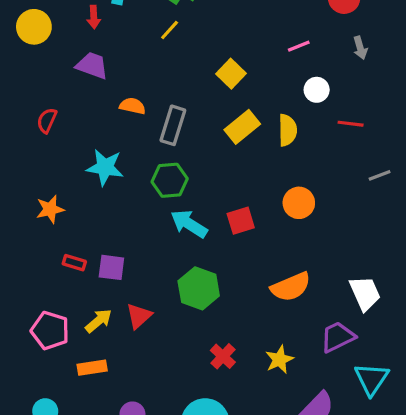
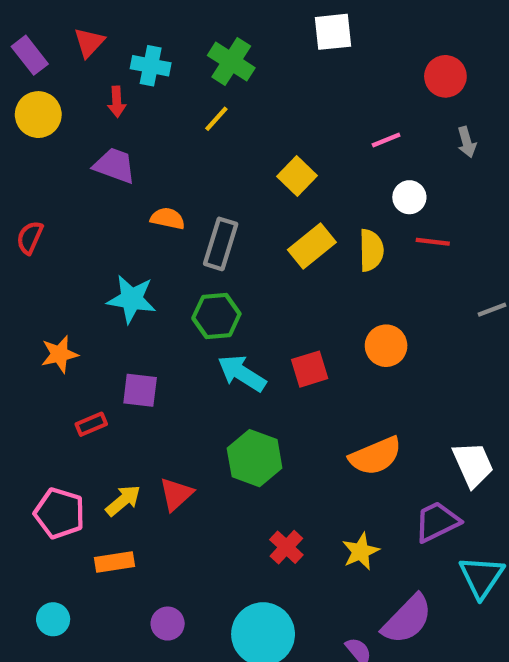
red semicircle: (47, 120) -> (30, 238), moved
red line: (351, 124) -> (433, 242), moved
red rectangle: (74, 263) -> (91, 424), turned -40
purple square: (111, 267) -> (140, 390), moved

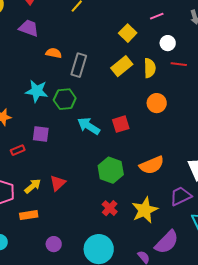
yellow square: (297, 176) -> (128, 33), moved
green hexagon: (216, 316) -> (65, 99), moved
orange circle: (386, 346) -> (157, 103), moved
green hexagon: (255, 458) -> (111, 170), moved
yellow star: (361, 551) -> (145, 210), size x1.5

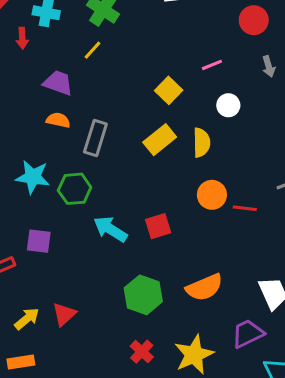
purple trapezoid: (29, 28) -> (58, 83), moved
red line: (179, 64) -> (245, 208), moved

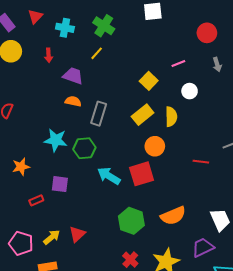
red arrow: (22, 38) -> (49, 55), moved
orange circle: (212, 195) -> (155, 146), moved
red square: (158, 226) -> (142, 174), size x1.4

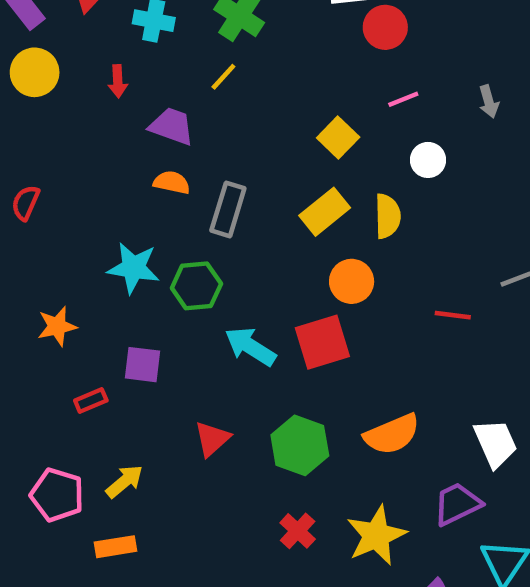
red circle: (207, 33) -> (385, 27), moved
red triangle: (77, 234) -> (212, 439), moved

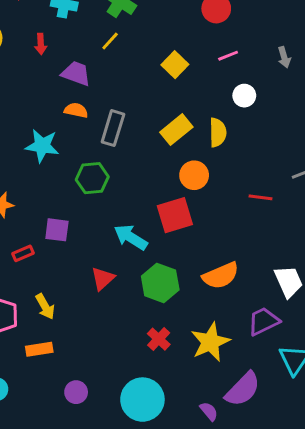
yellow square: (338, 137) -> (175, 65), moved
cyan star: (133, 268) -> (42, 146), moved
cyan arrow: (250, 347) -> (131, 237), moved
yellow arrow: (124, 481) -> (45, 307), turned 100

